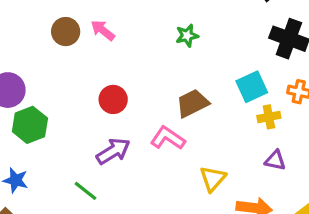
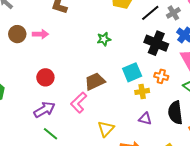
pink arrow: (103, 30) -> (40, 34), turned 140
green star: (187, 36) -> (104, 39), moved
pink L-shape: (168, 138) -> (79, 103), turned -80
green line: (85, 191) -> (50, 134), moved

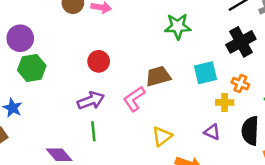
green star: (104, 39) -> (178, 26), size x1.5
black cross: (156, 43) -> (241, 42), turned 30
yellow cross: (142, 91) -> (225, 102), moved
green line: (50, 134) -> (93, 131), turned 35

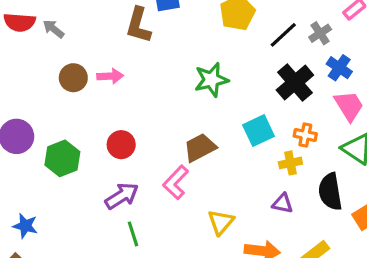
green hexagon: (32, 68) -> (62, 158), moved

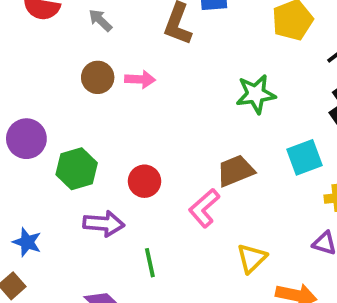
gray arrow: (54, 29) -> (100, 20), moved
red circle: (121, 145) -> (144, 181), moved
purple arrow: (122, 196) -> (104, 224), moved, turned 32

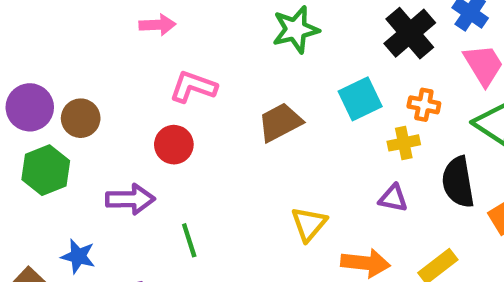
brown circle: (98, 77) -> (81, 118), moved
green hexagon: (77, 169) -> (46, 170), moved
pink L-shape: (204, 208) -> (193, 87), moved, turned 66
blue star: (27, 242) -> (78, 256), moved

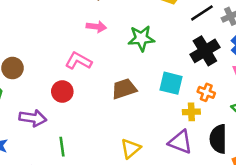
pink arrow: (157, 25) -> (96, 27), moved
cyan square: (360, 99) -> (171, 83), turned 30
purple triangle: (393, 198) -> (180, 142), size x1.5

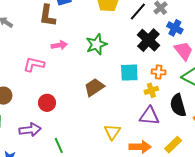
pink L-shape: (78, 61) -> (34, 64), moved

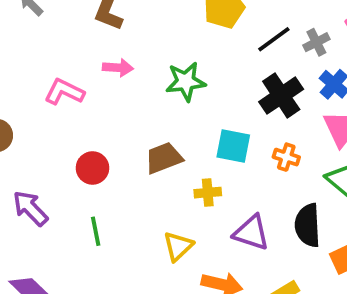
yellow cross: (151, 90) -> (208, 193), moved
red circle: (47, 103) -> (92, 168), moved
purple arrow: (30, 130) -> (30, 208), turned -140
green line: (59, 145) -> (96, 231), moved

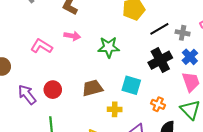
gray cross: (316, 42) -> (183, 33), turned 32
orange cross: (286, 157) -> (158, 104), moved
purple arrow: (30, 208) -> (27, 95), moved

